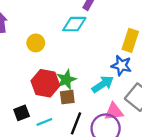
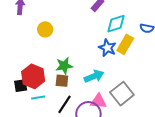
cyan diamond: (74, 24) -> (116, 24), moved, turned -30
blue star: (121, 65) -> (107, 48), moved
red hexagon: (45, 83) -> (33, 76), moved

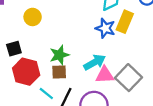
black square: (21, 86) -> (14, 49), moved
cyan line: (38, 97) -> (46, 93), moved, turned 56
pink triangle: (98, 101) -> (105, 75), moved

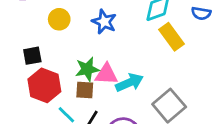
yellow rectangle: (125, 22) -> (172, 37), turned -65
blue star: (105, 28) -> (104, 22), moved
pink triangle: (105, 75) -> (106, 74), moved

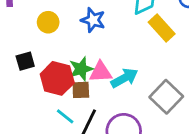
red hexagon: (44, 85) -> (57, 78), moved

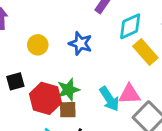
pink triangle: (101, 72) -> (129, 94), moved
cyan arrow: (124, 78) -> (109, 99), turned 85

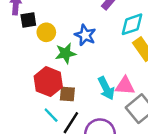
black square: (15, 81) -> (28, 20), moved
green star: (68, 90) -> (66, 53), moved

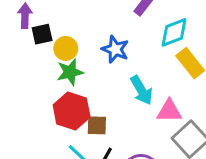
green star: (66, 53) -> (70, 72), moved
cyan arrow: (106, 88) -> (141, 90), moved

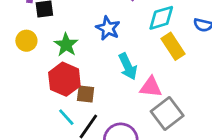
yellow circle: (66, 48) -> (26, 41), moved
green star: (70, 72) -> (66, 45), turned -30

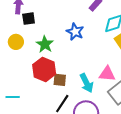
cyan arrow: (128, 66) -> (87, 83), moved
cyan line: (66, 117) -> (13, 97), moved, turned -48

